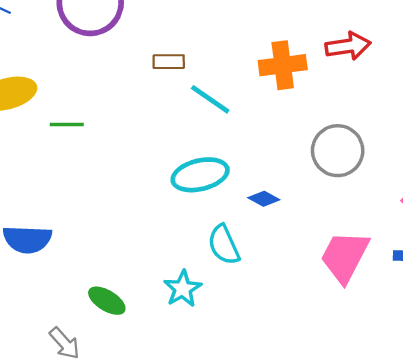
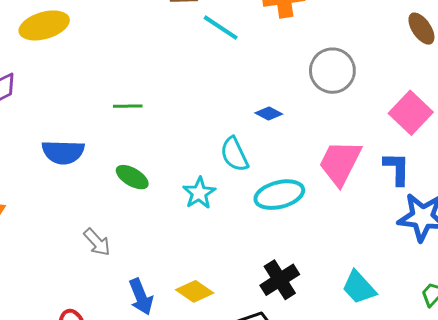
green line: (67, 125) -> (128, 106), moved
cyan ellipse: (200, 175) -> (279, 195), moved
green ellipse: (107, 301) -> (132, 177), moved

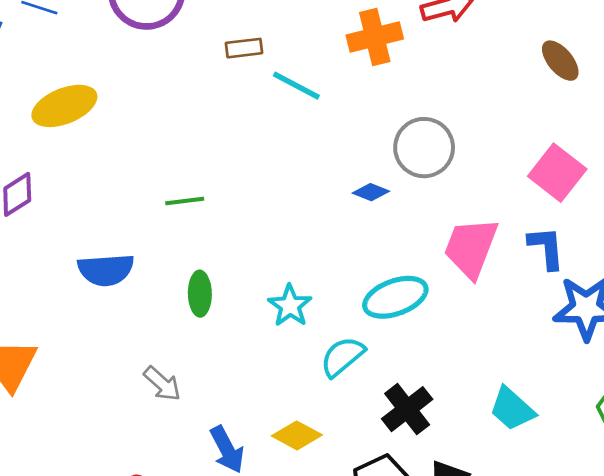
gray circle: (332, 71) -> (424, 148), moved
cyan semicircle: (234, 154) -> (342, 357), moved, turned 81
green ellipse: (132, 177) -> (200, 294), turned 64

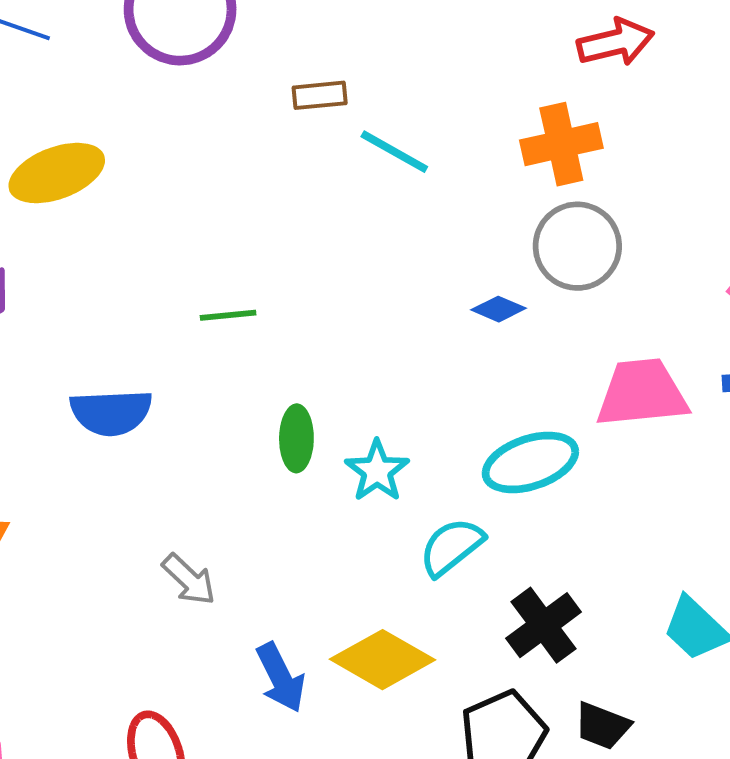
orange cross: (375, 37) -> (561, 144), moved
pink trapezoid: (471, 248) -> (642, 393), turned 62
green ellipse: (200, 294) -> (296, 438), moved
yellow diamond: (297, 435) -> (383, 660), size x1.4

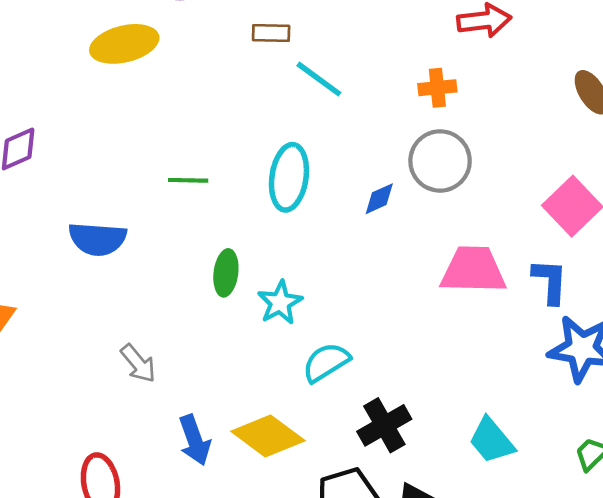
orange cross: (561, 144) -> (437, 88), size x0.7
yellow ellipse: (57, 173) -> (124, 44), moved
blue diamond: (499, 309) -> (379, 199), turned -54
cyan ellipse: (530, 462) -> (289, 177), moved, turned -70

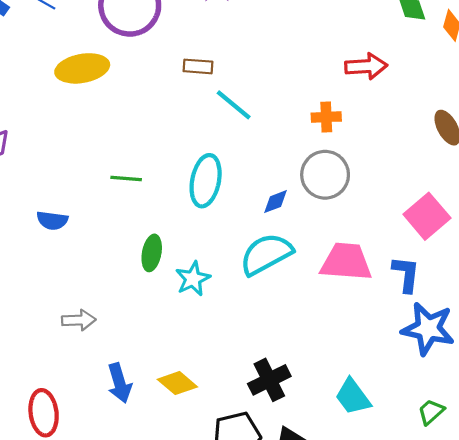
blue semicircle: (97, 239) -> (52, 220), size x0.7
cyan semicircle: (326, 362) -> (266, 254), moved, size x1.4
gray arrow: (138, 363) -> (79, 320), turned -56
yellow diamond: (268, 436) -> (177, 383), size x0.7

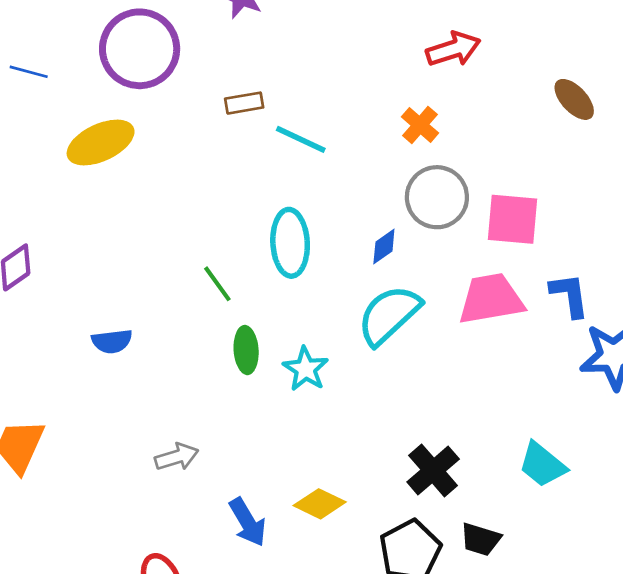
orange cross: (326, 117) -> (420, 125), turned -32
green line: (126, 178) -> (217, 284), moved, turned 64
pink square: (427, 216) -> (512, 219), moved, turned -30

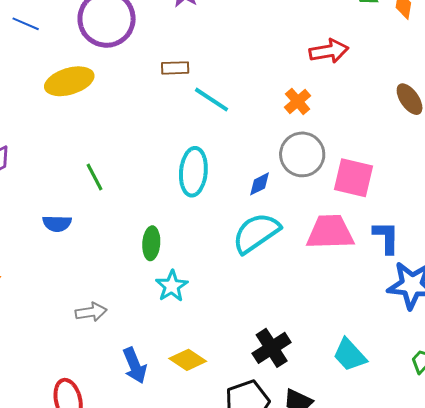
green line: (217, 284) -> (94, 177), moved
cyan star: (306, 369) -> (172, 286), moved

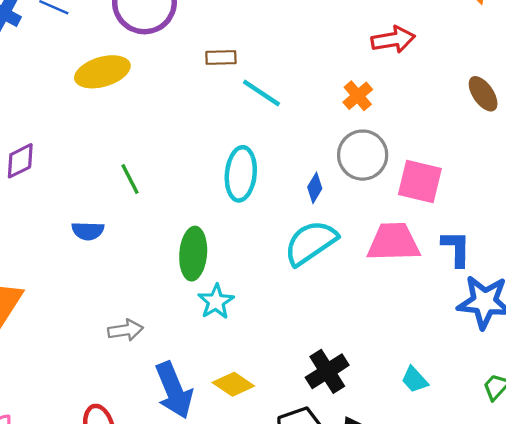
blue diamond: (260, 184) -> (315, 188), turned -32
green ellipse: (151, 243) -> (193, 254), size x1.4
cyan trapezoid: (350, 355) -> (415, 380), size x0.7
blue arrow: (135, 365) -> (174, 390), size x1.4

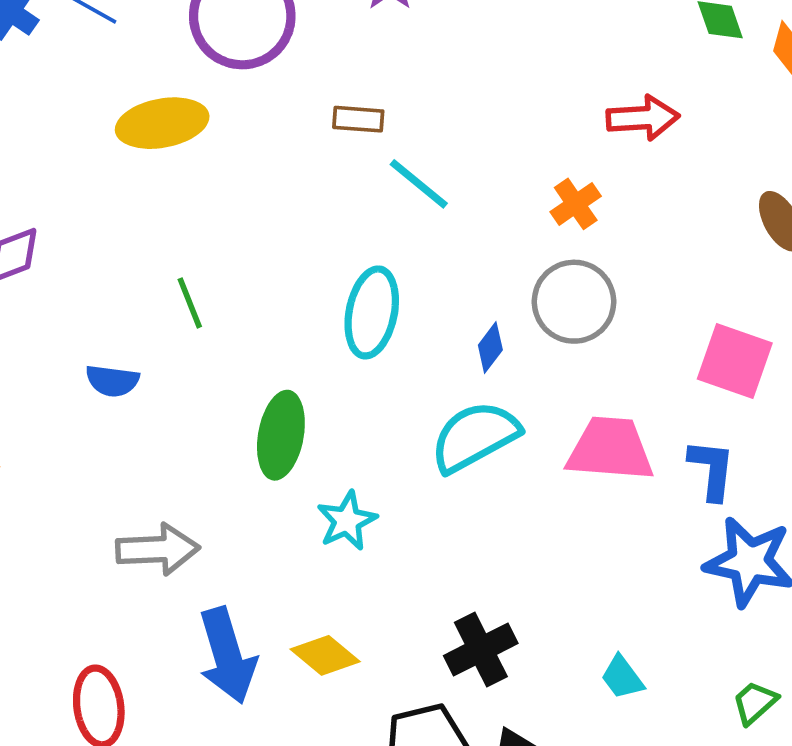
pink square: (420, 182) -> (735, 361), moved
cyan star: (216, 302) -> (347, 521), moved
gray arrow: (125, 330) -> (158, 549), size x1.4

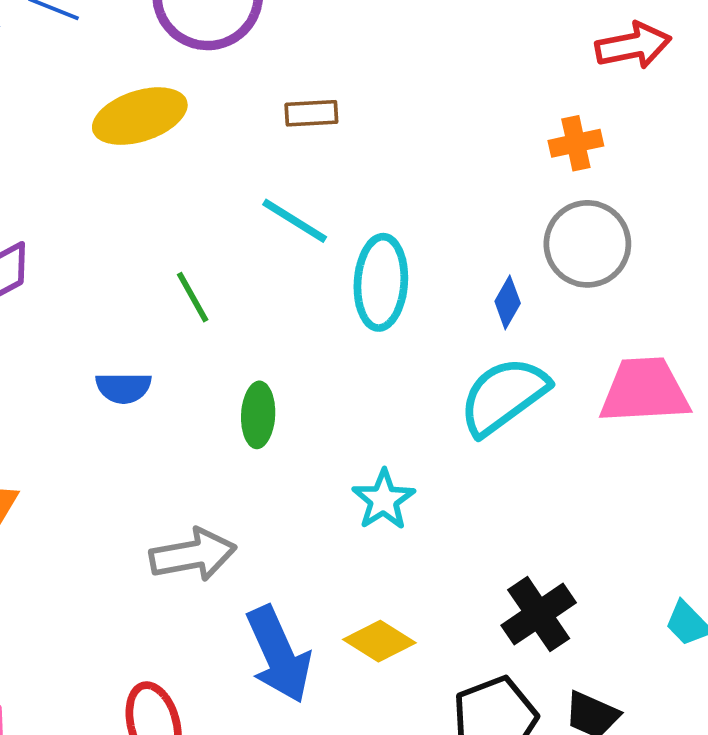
brown rectangle: (358, 119) -> (311, 113), moved
cyan line: (419, 184) -> (295, 221), moved
orange cross: (576, 204) -> (576, 143), turned 30
green ellipse: (281, 435) -> (258, 415), moved, size x0.7

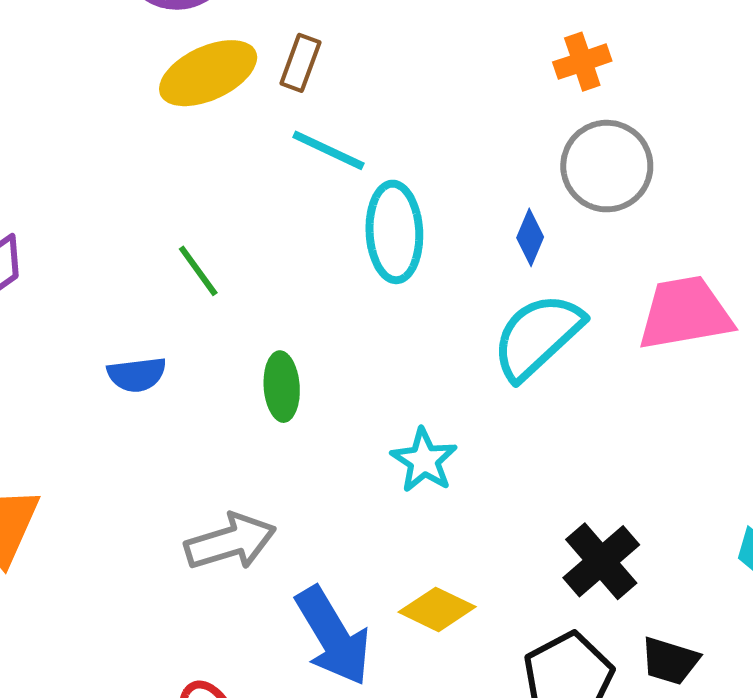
brown rectangle: (311, 113) -> (300, 63), turned -60
yellow ellipse: (140, 116) -> (208, 73), moved
cyan line: (295, 221) -> (328, 150), moved

